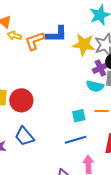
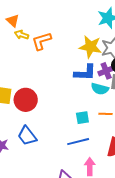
blue L-shape: (56, 34) -> (85, 73), moved

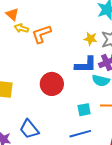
yellow star: (90, 47) -> (90, 39), size x0.6
red circle: (26, 100) -> (52, 84), moved

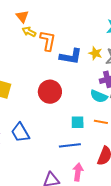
orange L-shape: (41, 34) -> (48, 41), turned 110
blue L-shape: (86, 65) -> (71, 56), moved

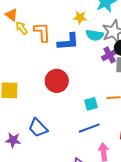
yellow arrow: (29, 32) -> (22, 28), turned 40
yellow star: (95, 53) -> (80, 17), moved
cyan semicircle: (99, 96) -> (95, 35), moved

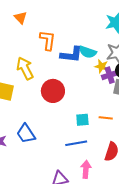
yellow star: (80, 17) -> (101, 66), moved
yellow arrow: (22, 28) -> (25, 68), moved, size x1.6
cyan semicircle: (95, 35) -> (88, 52), moved

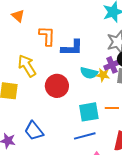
cyan semicircle: (88, 52) -> (89, 73), moved
yellow star: (101, 66) -> (103, 75), moved
cyan square: (82, 120) -> (89, 112), size x1.5

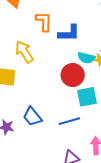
red circle: (57, 86) -> (73, 75), moved
blue line: (85, 136) -> (69, 121), moved

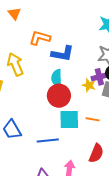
orange L-shape: (44, 21) -> (40, 38), turned -85
cyan semicircle: (86, 58) -> (57, 78), moved, turned 66

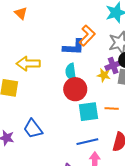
orange L-shape: (40, 38) -> (87, 36), moved, turned 125
yellow arrow: (15, 64) -> (28, 64), turned -60
blue line: (48, 140) -> (87, 142), moved

